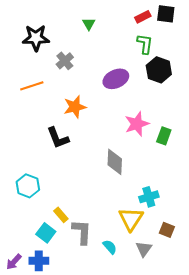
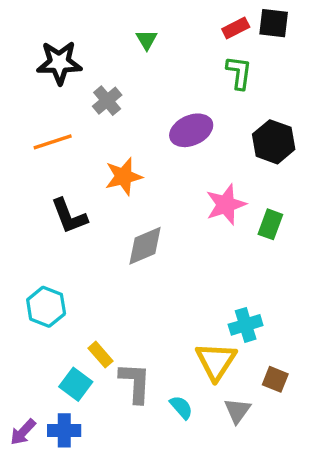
black hexagon: (159, 70) -> (274, 142), moved
black L-shape: (58, 138) -> (69, 216), moved
gray diamond: (115, 162) -> (145, 246), moved, turned 64

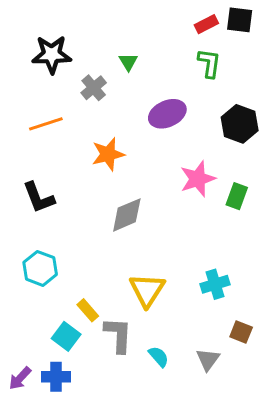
green triangle: (147, 40) -> (128, 62), moved
black L-shape: (69, 216) -> (39, 198), moved
yellow triangle: (216, 361) -> (147, 290), moved

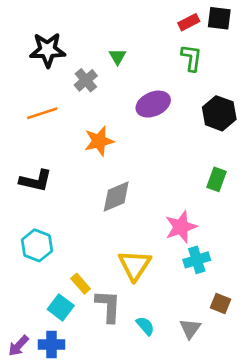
pink star: (198, 179) -> (181, 227), moved
black L-shape: (39, 198) -> (36, 181), turned -56

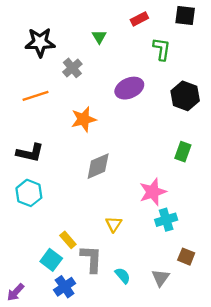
red rectangle: (189, 22) -> (139, 19), moved
green triangle: (118, 57) -> (99, 37), moved
cyan hexagon: (37, 245) -> (29, 193), moved
yellow triangle: (135, 265) -> (114, 224), size x0.6
blue cross: (51, 344) -> (65, 287), moved, turned -35

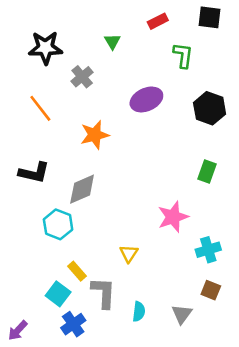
orange line: (36, 96) -> (40, 108), turned 70
gray diamond: (98, 166) -> (82, 189), moved
cyan hexagon: (29, 193) -> (58, 224), moved
cyan cross: (166, 220) -> (208, 250), moved
cyan semicircle: (123, 276) -> (139, 312), turned 48

